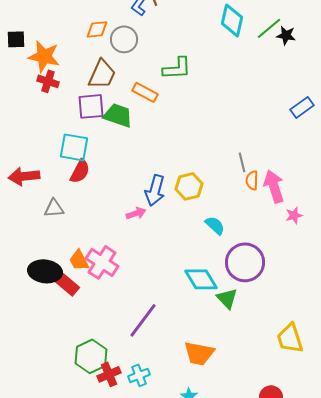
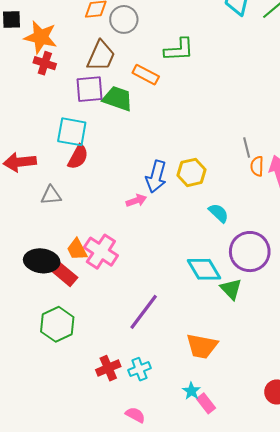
green hexagon: (91, 356) -> (57, 324), moved

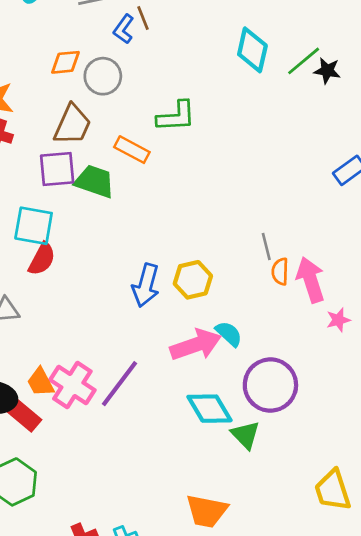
pink arrow: (136, 201) -> (196, 345), moved, size x1.8
purple line: (144, 312) -> (119, 384), moved

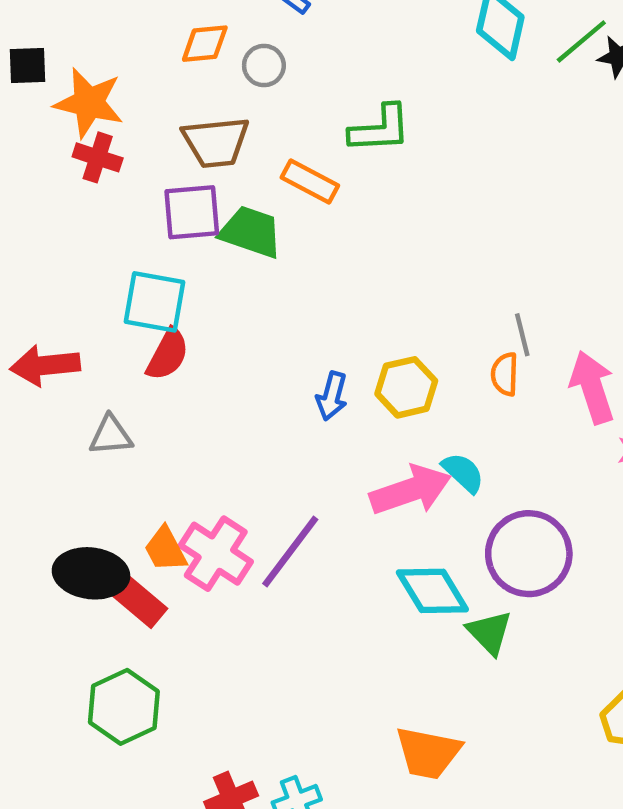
gray circle: (103, 76) -> (264, 66), size x0.7
brown trapezoid: (72, 125) -> (216, 142), turned 60
orange semicircle: (280, 271) -> (505, 374), moved
blue arrow: (146, 285) -> (332, 396), size x0.7

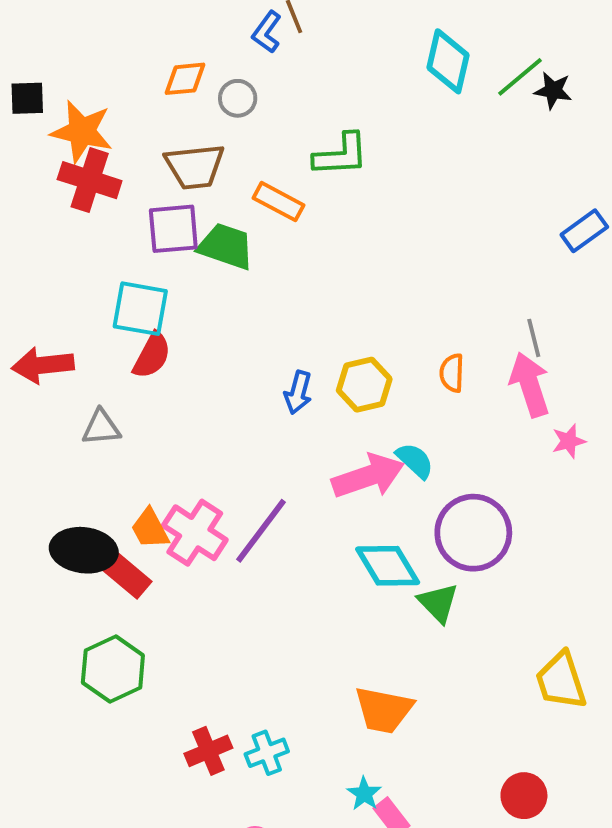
red cross: (98, 157) -> (90, 180), size x1.4
gray line: (522, 335) -> (534, 338), moved

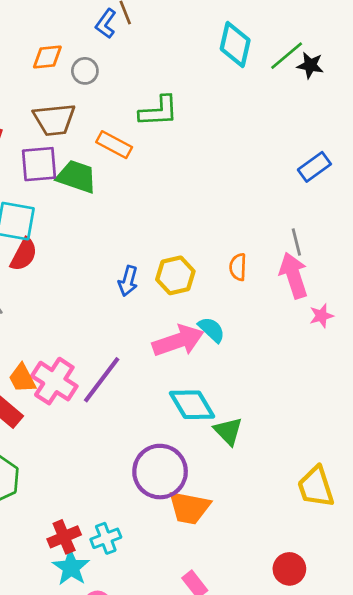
blue rectangle: (584, 231) -> (314, 167), moved
purple circle: (473, 533) -> (160, 472), moved
cyan star: (364, 794) -> (71, 568), moved, size x1.5

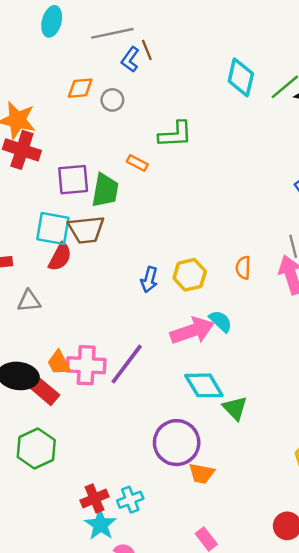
brown trapezoid: (54, 120) -> (86, 230), moved
orange rectangle: (114, 145) -> (137, 163), size x0.7
green trapezoid: (77, 177) -> (105, 190), turned 81
pink cross: (54, 381) -> (86, 365), turned -30
orange trapezoid: (189, 508) -> (202, 474), size x0.7

